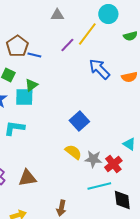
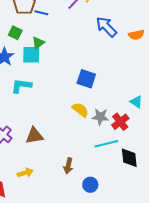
blue square: (79, 121) -> (86, 79), turned -30

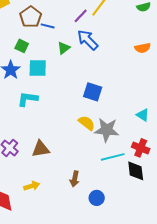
blue arrow: (106, 27) -> (88, 40), moved
green triangle: (38, 43) -> (64, 48), moved
gray star: (100, 117) -> (107, 130), size x1.4
red cross: (120, 122) -> (141, 148), moved, turned -30

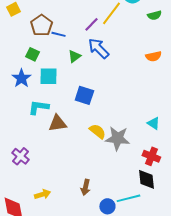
blue square: (93, 92) -> (84, 95), moved
brown triangle: (41, 149) -> (57, 123), moved
cyan line: (113, 157) -> (128, 198), moved

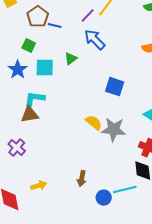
green triangle: (74, 56) -> (71, 59), moved
blue square: (84, 95) -> (115, 87), moved
brown triangle: (57, 123) -> (30, 115), moved

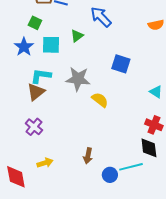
brown triangle: (30, 115) -> (36, 92), turned -30
gray star: (114, 130) -> (78, 79), moved
purple cross: (17, 148) -> (34, 127), moved

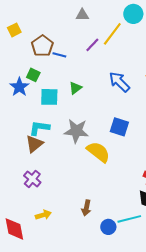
blue arrow: (101, 17) -> (119, 82), moved
blue star: (24, 47) -> (19, 87), moved
blue square: (121, 64) -> (119, 127), moved
yellow semicircle: (100, 100) -> (98, 152), size x1.4

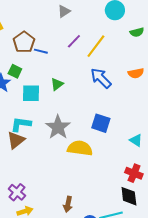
gray triangle: (82, 15) -> (64, 11), turned -32
yellow line: (112, 34) -> (96, 46), moved
gray star: (76, 131) -> (58, 127), turned 30
yellow semicircle: (98, 152) -> (80, 148), turned -30
purple cross: (32, 179) -> (17, 192), moved

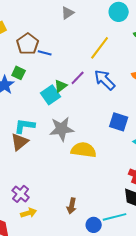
purple line: (74, 41) -> (78, 78), moved
cyan square: (31, 93) -> (51, 95), moved, turned -36
blue square: (101, 123) -> (119, 122), moved
gray star: (58, 127) -> (62, 129), turned 30

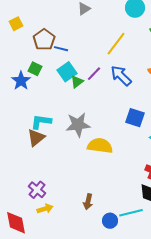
cyan square: (51, 95) -> (67, 72), moved

